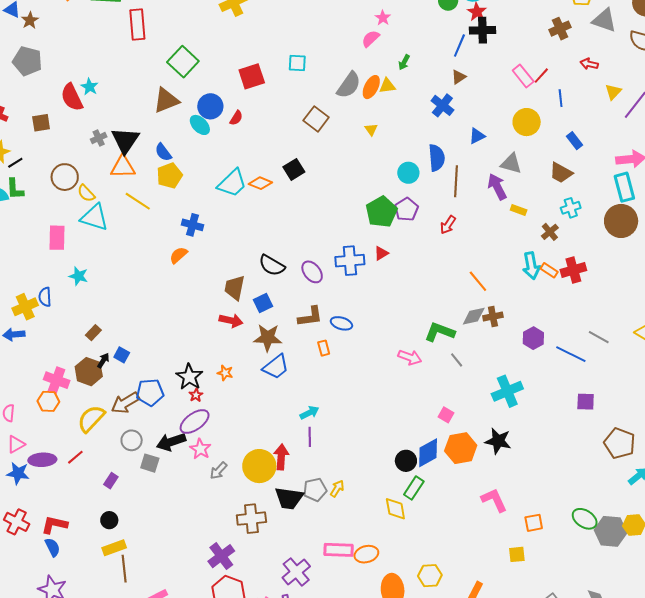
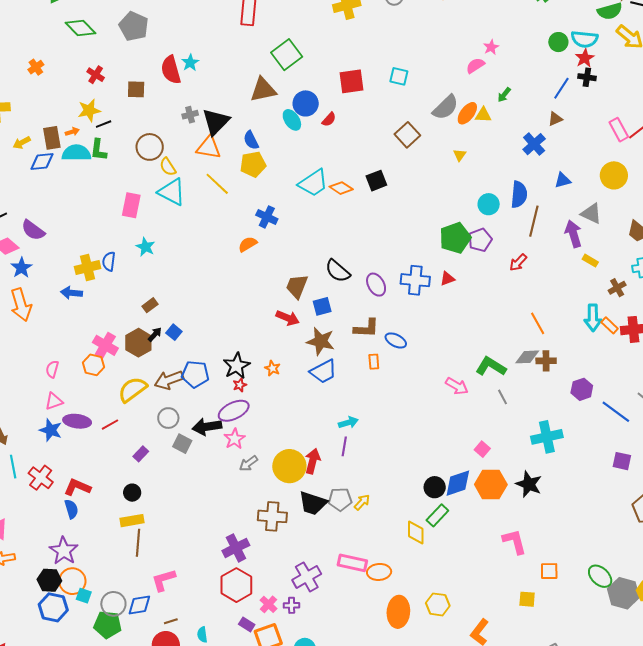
black cross: (482, 30) -> (587, 77), size x0.7

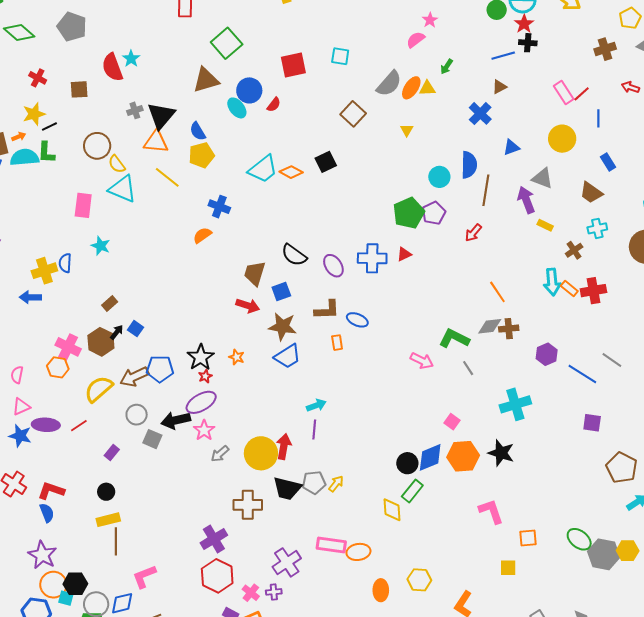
blue line: (561, 88) -> (503, 56), turned 45
black hexagon: (49, 580) -> (75, 584), moved
orange ellipse: (398, 612) -> (381, 590), size x0.7

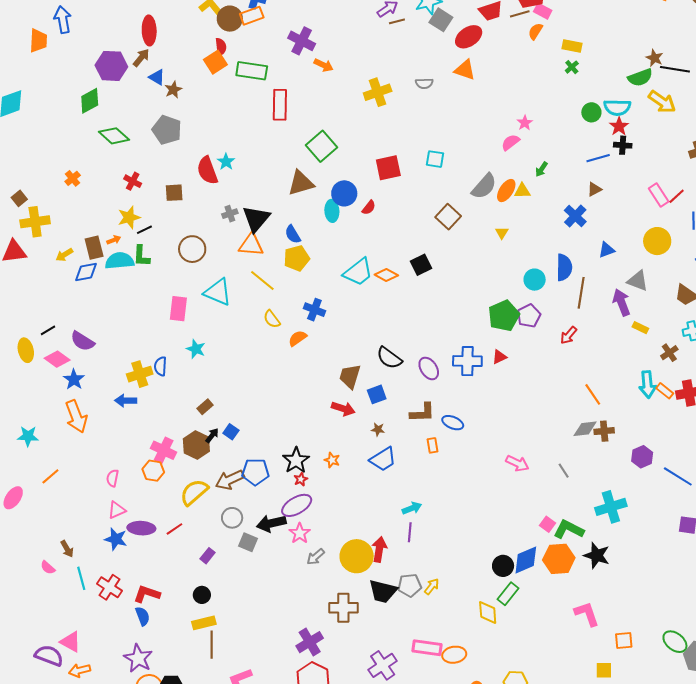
cyan ellipse: (237, 108) -> (332, 211), turned 35
yellow semicircle: (117, 164) -> (272, 319), moved
brown star: (283, 326) -> (378, 429), size x0.5
green L-shape: (454, 338) -> (569, 529), moved

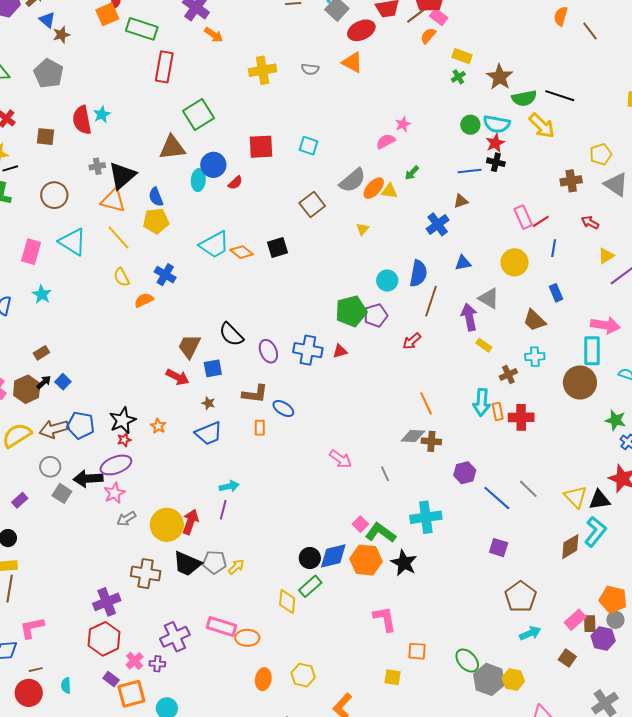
brown line: (520, 14) -> (416, 16), turned -30
brown star: (654, 58) -> (500, 77), moved, size x1.5
orange rectangle: (665, 391) -> (498, 411), turned 30

